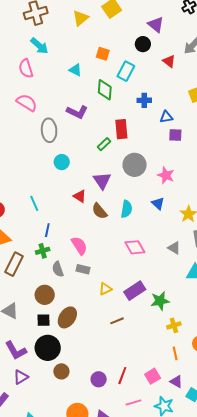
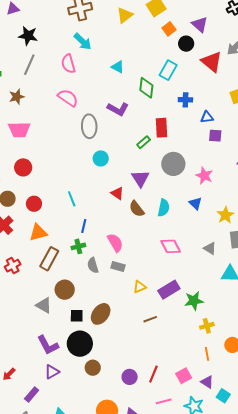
orange square: (103, 54) -> (169, 29), moved, turned 32
red triangle: (169, 61) -> (212, 62), size x1.6
brown circle: (45, 295) -> (65, 290), moved

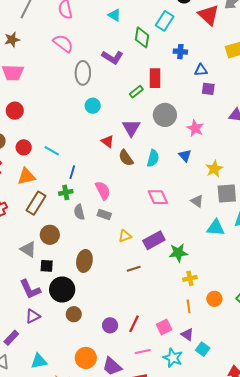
cyan line: (72, 199) -> (52, 151), moved, turned -42
brown ellipse: (101, 314) -> (84, 261), turned -30
black square: (77, 316) -> (47, 266), moved

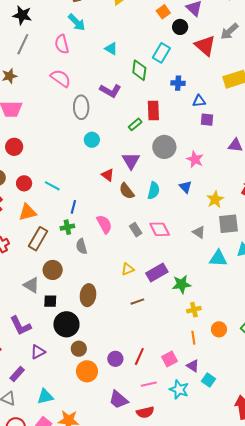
gray rectangle: (104, 214) -> (136, 230), moved, turned 40
purple L-shape: (30, 289) -> (20, 326), moved
orange circle: (86, 358) -> (87, 371), moved

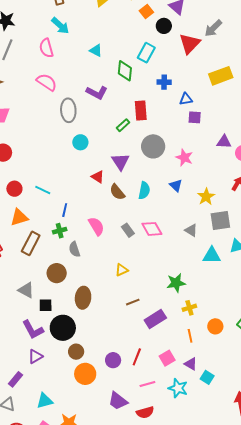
red triangle: (205, 46) -> (190, 44), turned 35
brown circle: (53, 270) -> (57, 273), moved
purple rectangle: (157, 273) -> (155, 319), moved
purple L-shape: (20, 326) -> (33, 330), moved

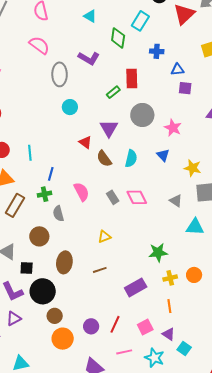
cyan line: (43, 190) -> (30, 153), turned 56
yellow star: (206, 197) -> (193, 168), turned -30
brown line: (133, 302) -> (100, 270), moved
orange circle: (215, 326) -> (194, 275), moved

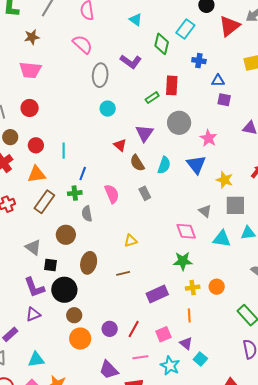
blue triangle: (163, 155) -> (196, 165), size x1.5
gray rectangle: (113, 197) -> (145, 193), moved
pink diamond: (137, 197) -> (186, 231), moved

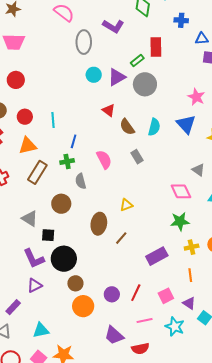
gray circle: (179, 123) -> (145, 84), moved
purple triangle: (145, 133) -> (117, 77), moved, turned 30
brown ellipse: (89, 263) -> (99, 224), moved
brown line: (123, 273) -> (121, 238), turned -32

